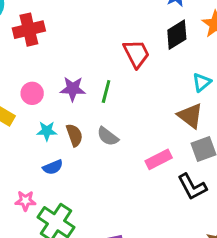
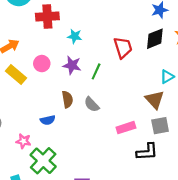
cyan star: (47, 131) -> (75, 36), moved
black L-shape: (192, 187) -> (147, 152), turned -75

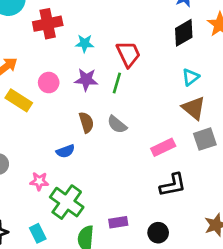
red trapezoid: (123, 48) -> (128, 54), moved
cyan triangle: (167, 77) -> (191, 77), moved
black L-shape: (147, 152) -> (173, 185), moved

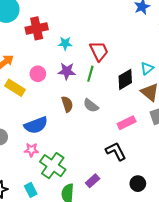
black diamond: (184, 33) -> (125, 79), moved
blue semicircle: (65, 151) -> (36, 125), moved, size x1.6
black L-shape: (173, 185) -> (116, 151), moved, turned -105
purple rectangle: (118, 222) -> (93, 181), turned -32
black circle: (158, 233) -> (138, 184), moved

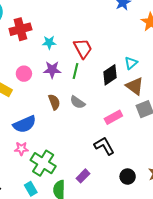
cyan rectangle: (31, 190) -> (31, 189), moved

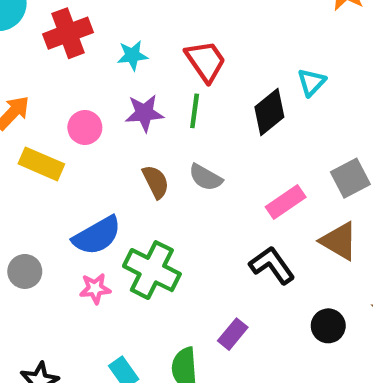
brown triangle: (135, 86) -> (339, 241), moved
green cross: (43, 163) -> (152, 270), moved

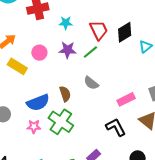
green line: (195, 111) -> (90, 52), turned 35
black diamond: (269, 112) -> (125, 32), moved
brown semicircle: (156, 182) -> (65, 94), moved

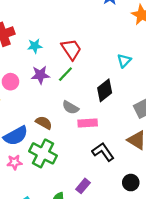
black diamond: (125, 32) -> (105, 90), moved
brown semicircle: (65, 94) -> (44, 123), turned -35
pink rectangle: (126, 99) -> (88, 123), moved, turned 30

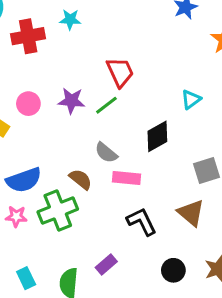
cyan star: (35, 46) -> (70, 19), moved
brown semicircle: (44, 123) -> (81, 179), moved
green cross: (43, 153) -> (58, 210), turned 32

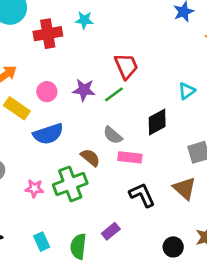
blue semicircle: (24, 180) -> (48, 134), moved
black circle: (173, 270) -> (173, 247), moved

